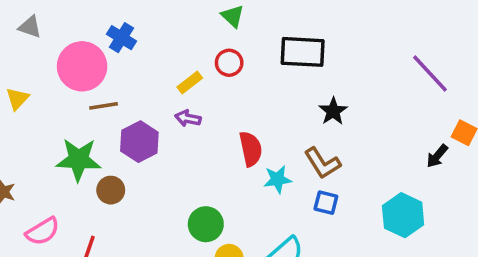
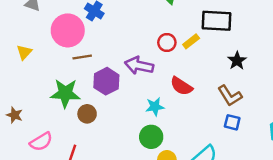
red circle: (229, 63) -> (167, 43), moved
yellow rectangle: (190, 82) -> (191, 41), moved
purple arrow: (188, 118) -> (139, 65), size x1.6
red semicircle: (251, 149) -> (181, 86), turned 135
cyan star: (278, 179) -> (155, 107), moved

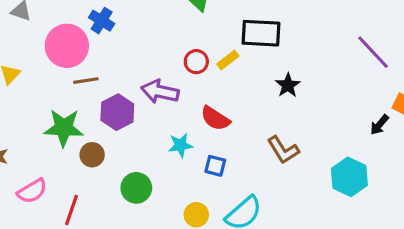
brown L-shape: (230, 96) -> (283, 150), moved
blue square: (232, 122) -> (215, 166), moved
green circle: (151, 137) -> (136, 188), moved

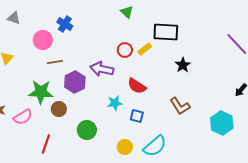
pink circle: (67, 46) -> (43, 40), size x0.7
pink semicircle: (32, 191) -> (23, 117), moved

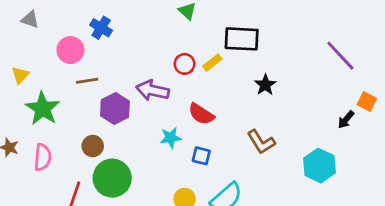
green star: (41, 92) -> (43, 108), moved, turned 30
pink semicircle: (23, 117) -> (43, 157), turned -54
green circle: (87, 130) -> (112, 178), moved, size x1.4

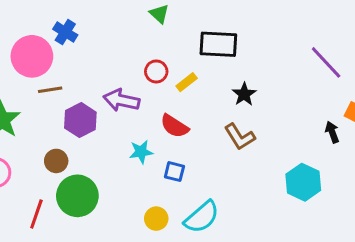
pink circle: (70, 50) -> (32, 56), size x1.4
yellow rectangle: (212, 63) -> (187, 82), moved
black arrow: (346, 120) -> (332, 132), turned 120
brown L-shape: (261, 142) -> (240, 137), moved

